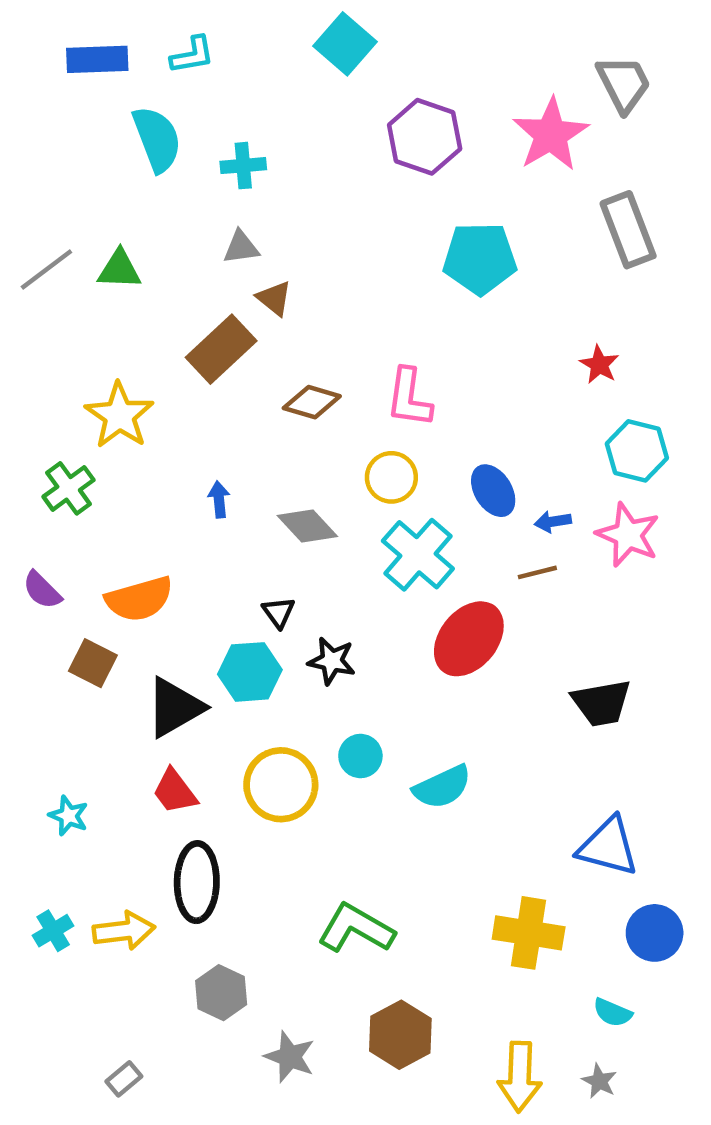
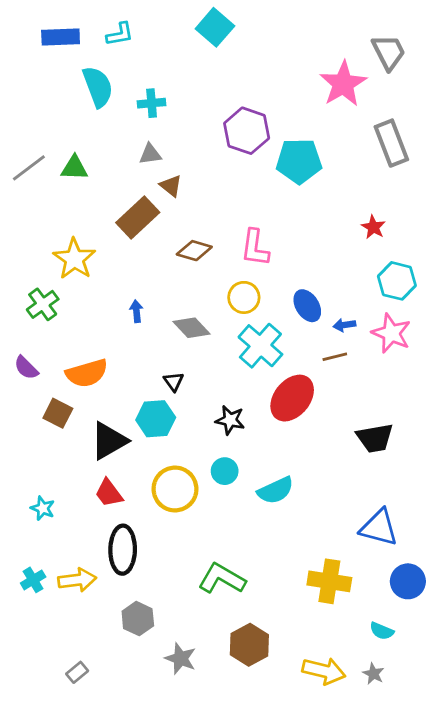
purple hexagon: (425, 137) -> (247, 131), moved
black star: (332, 661) -> (230, 420), moved
yellow arrow: (520, 1077) -> (324, 671), turned -78

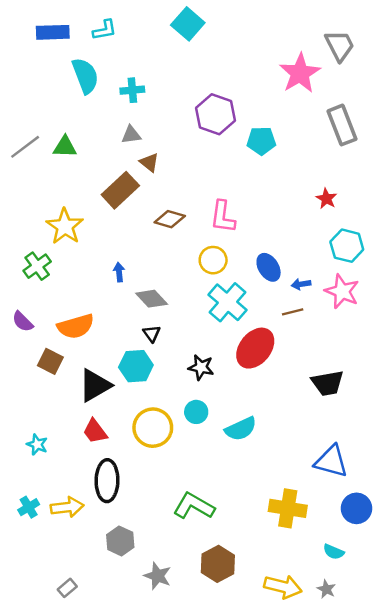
cyan pentagon: (299, 161) -> (261, 141), size x0.7
gray diamond: (192, 328) -> (152, 299), moved

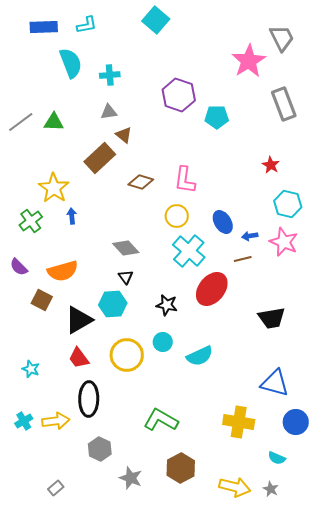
blue arrow: (119, 272) -> (72, 216), moved

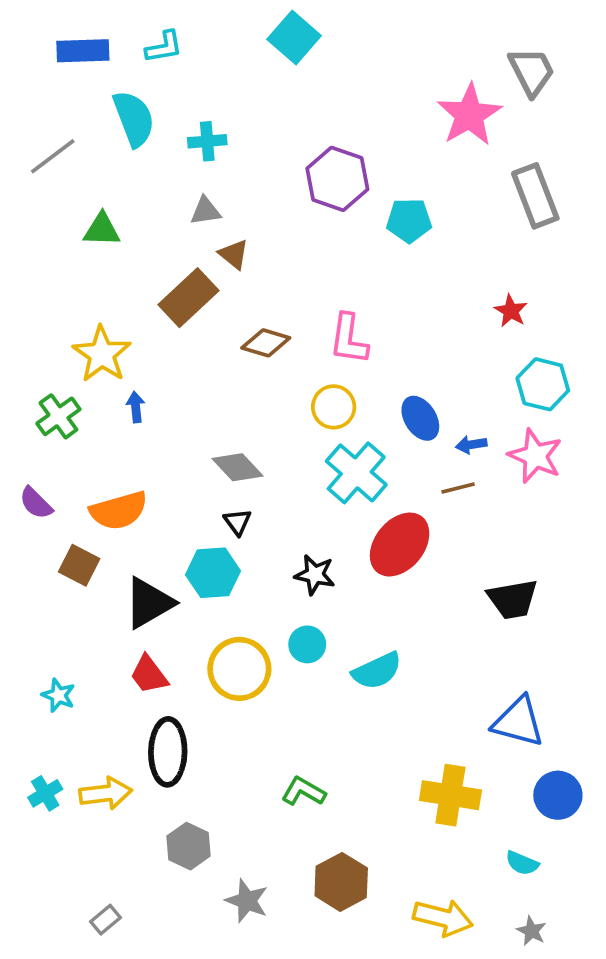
gray line: (21, 122) -> (53, 156), moved
green L-shape: (161, 420) -> (303, 791), size x0.7
gray star: (271, 489) -> (532, 931), moved

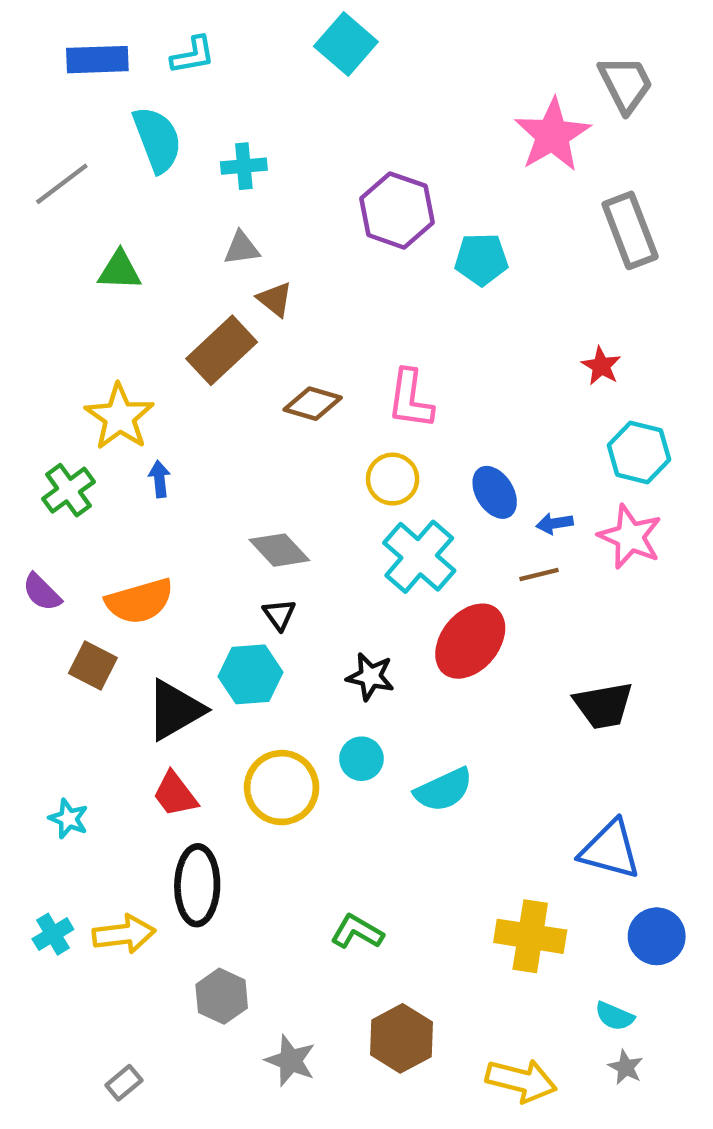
gray star: (532, 931) -> (626, 1067), moved

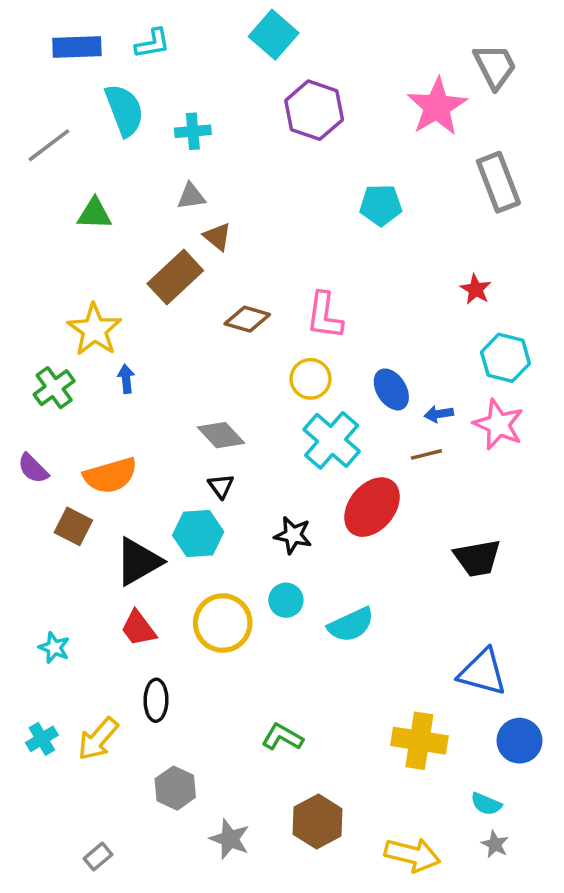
purple hexagon: (397, 210) -> (314, 110), moved
black ellipse: (197, 885) -> (156, 700), size x0.7
yellow arrow: (124, 934) -> (98, 739), turned 138

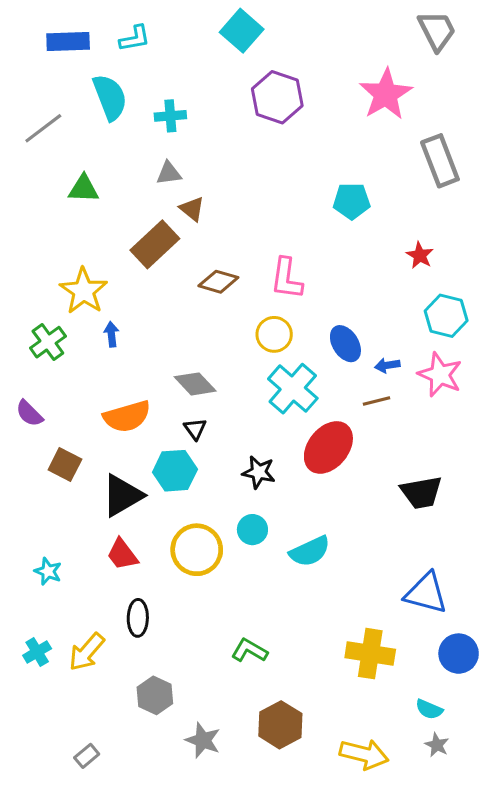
gray trapezoid: (495, 66) -> (437, 31), moved
cyan pentagon: (381, 205) -> (352, 201), moved
orange semicircle: (110, 475) -> (127, 416), moved

